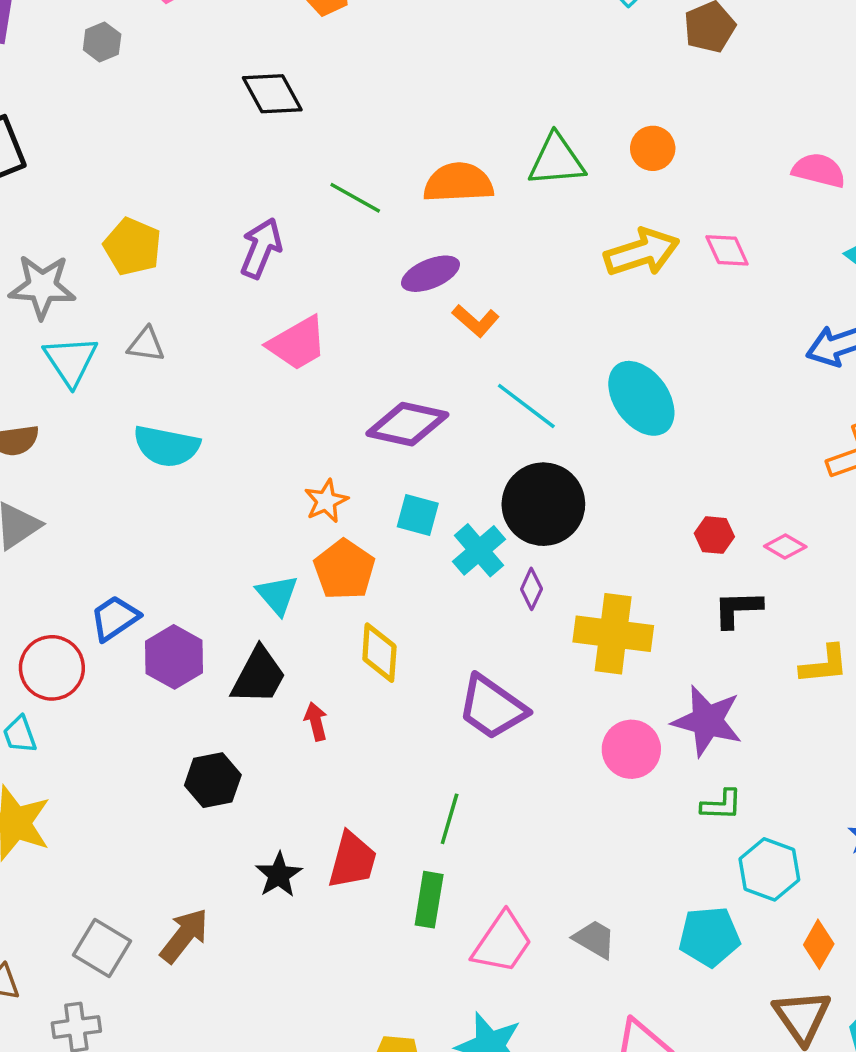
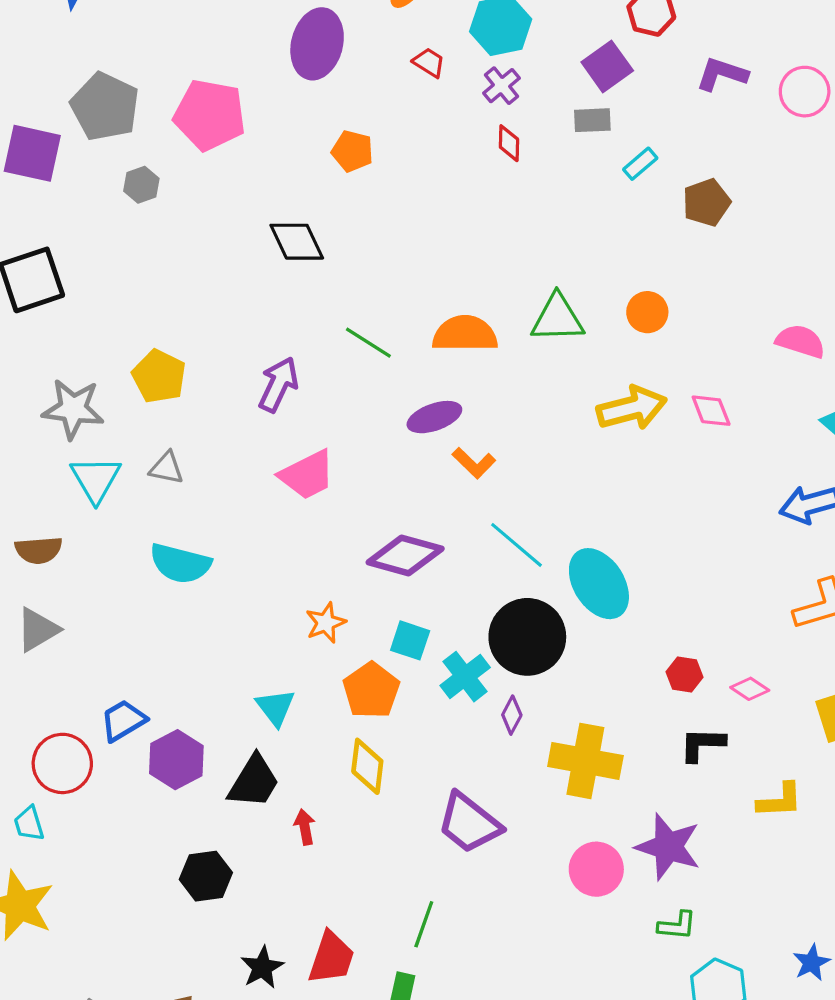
cyan ellipse: (641, 398) -> (599, 584), moved
orange pentagon: (344, 570) -> (371, 690), moved

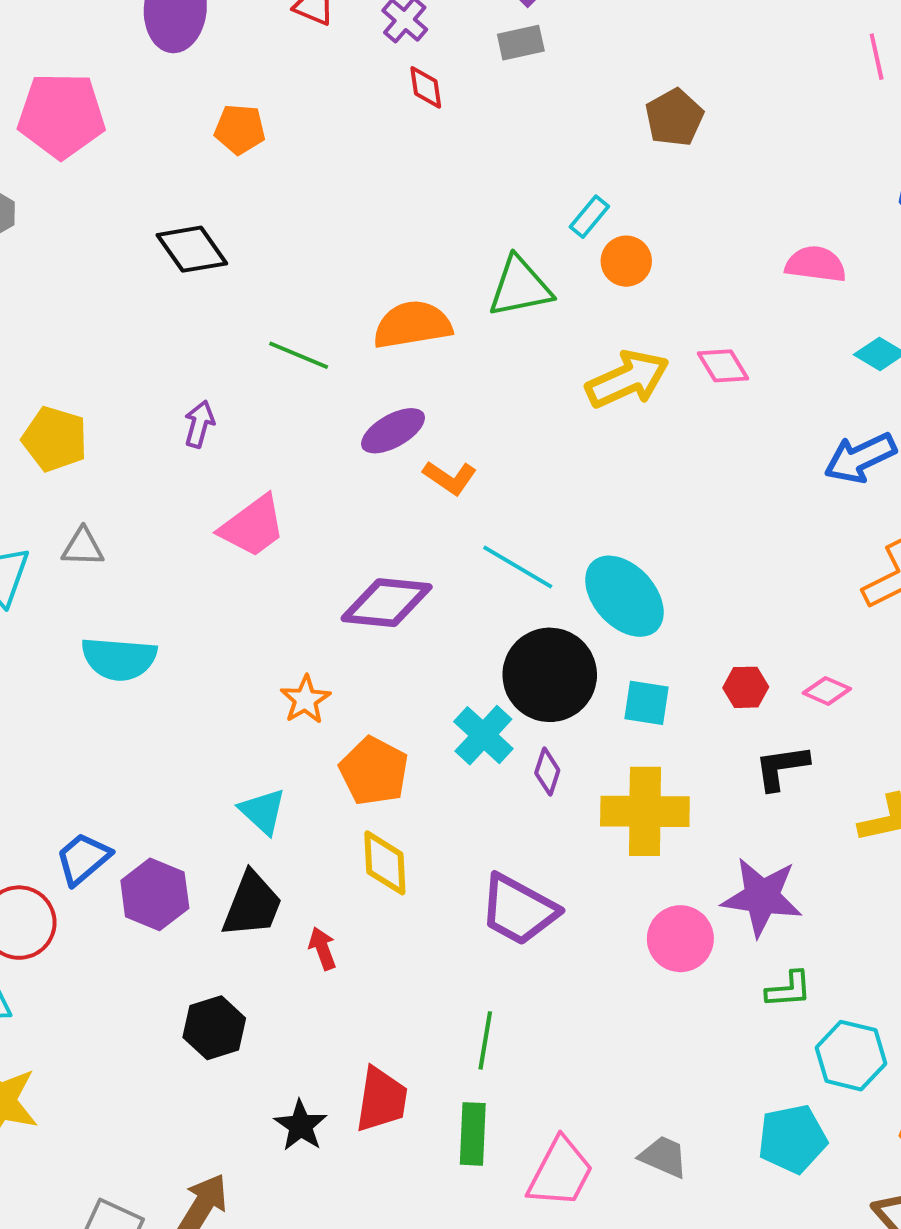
cyan rectangle: (640, 164) -> (589, 217), moved
purple arrow: (278, 384) -> (199, 424), size x0.7
cyan square: (410, 640) -> (646, 703), moved

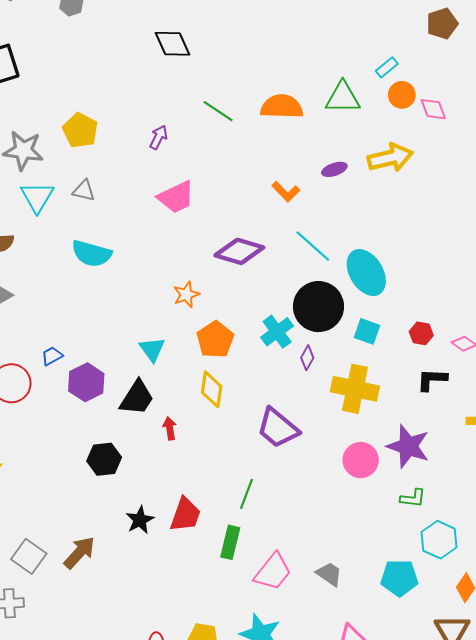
pink diamond: (723, 366) -> (433, 109), moved
purple ellipse: (393, 431) -> (334, 169), moved, size x0.7
blue trapezoid: (83, 859) -> (52, 356), size x0.7

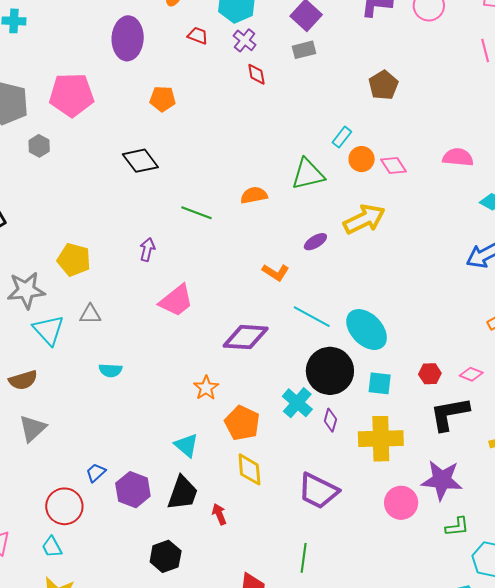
orange semicircle: (282, 107) -> (254, 195), size x0.7
cyan semicircle: (92, 254) -> (111, 370), size x0.6
black L-shape: (432, 380) -> (449, 414), size x1.4

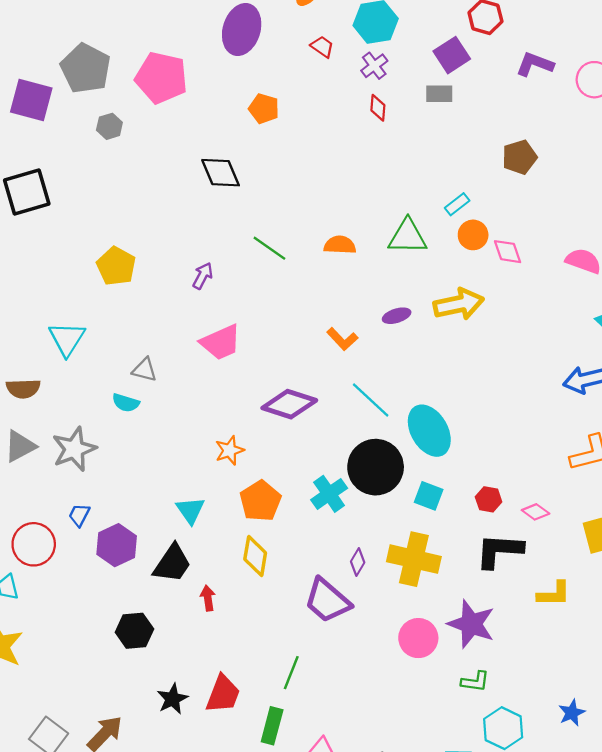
gray star: (26, 290) -> (74, 449), moved, turned -30
gray triangle: (90, 314) -> (145, 370), moved
purple diamond: (330, 420) -> (358, 562), moved
blue trapezoid: (96, 473) -> (79, 515), turned -35

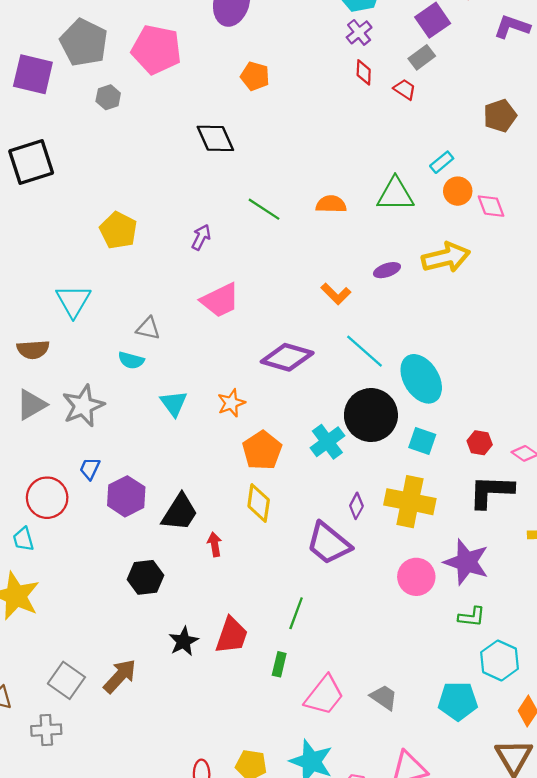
red trapezoid: (322, 47) -> (405, 89), moved
gray rectangle: (439, 94) -> (422, 57), turned -35
cyan triangle: (190, 510) -> (174, 403), moved
green rectangle: (272, 726) -> (279, 664), size x0.7

